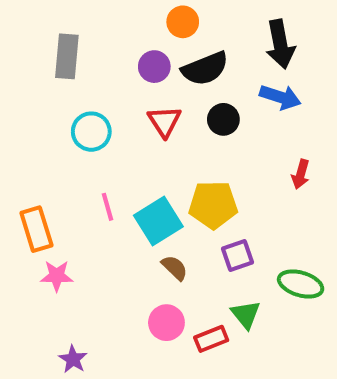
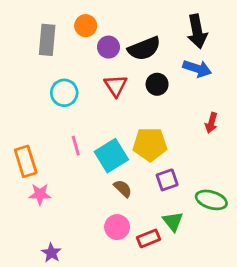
orange circle: (183, 22) -> (86, 26), moved

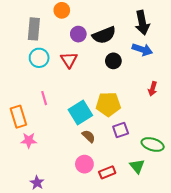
orange circle: (86, 26) -> (62, 10), moved
red triangle: (116, 86) -> (69, 60), moved
cyan circle: (64, 93) -> (39, 58), moved
pink line: (76, 146) -> (44, 98), moved
green triangle: (173, 221) -> (137, 166), moved

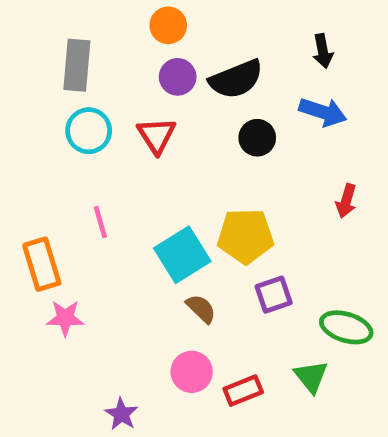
orange circle: (62, 10) -> (168, 25), moved
black arrow: (142, 23) -> (323, 51), size x0.6
purple star: (37, 183) -> (121, 414), moved

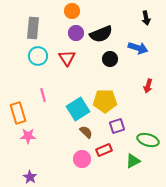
black arrow: (323, 51) -> (146, 18), moved
green triangle: (311, 377) -> (133, 161), turned 42
red rectangle: (243, 391) -> (104, 150), moved
purple star: (121, 414) -> (30, 177), moved

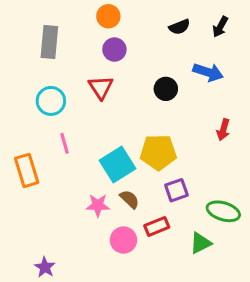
black arrow: (146, 18) -> (220, 27), turned 40
black semicircle: (101, 34) -> (179, 27), moved, size x0.6
cyan circle: (38, 56) -> (51, 101), moved
pink star: (28, 136) -> (98, 205), moved

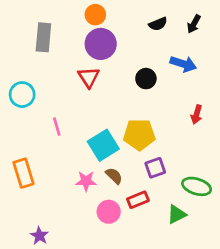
purple circle: (114, 50) -> (101, 44), size x1.5
cyan circle: (51, 101) -> (22, 95), moved
orange rectangle: (27, 170) -> (23, 173), moved

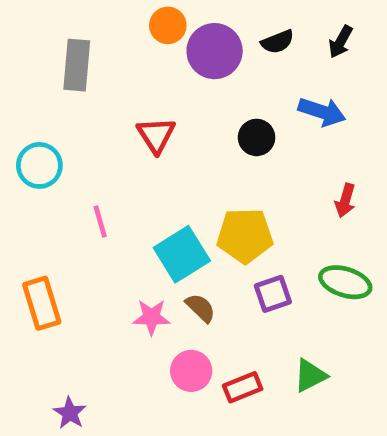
purple circle: (101, 44) -> (215, 51), moved
green ellipse: (197, 186) -> (345, 282), moved
red rectangle: (138, 200) -> (243, 387), moved

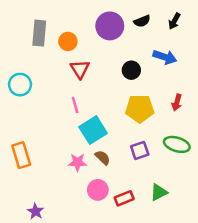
orange circle: (168, 25) -> (68, 41), moved
pink line: (100, 222) -> (75, 105), moved
yellow pentagon: (245, 236) -> (140, 109), moved

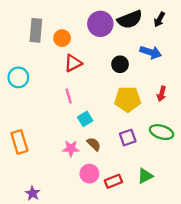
black semicircle: (142, 21) -> (130, 19), size x1.6
red triangle: (80, 69) -> (73, 63), turned 36
cyan square: (93, 130) -> (85, 119), size x0.6

